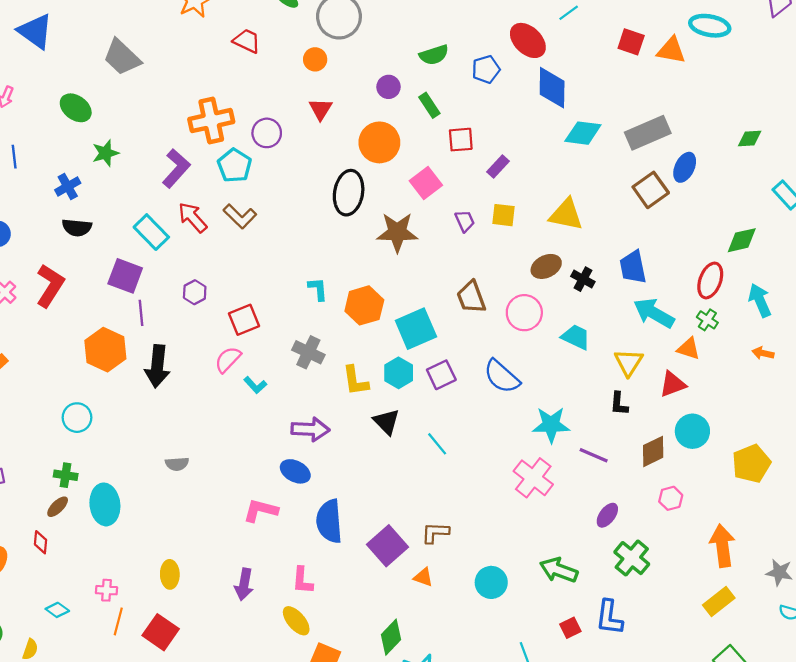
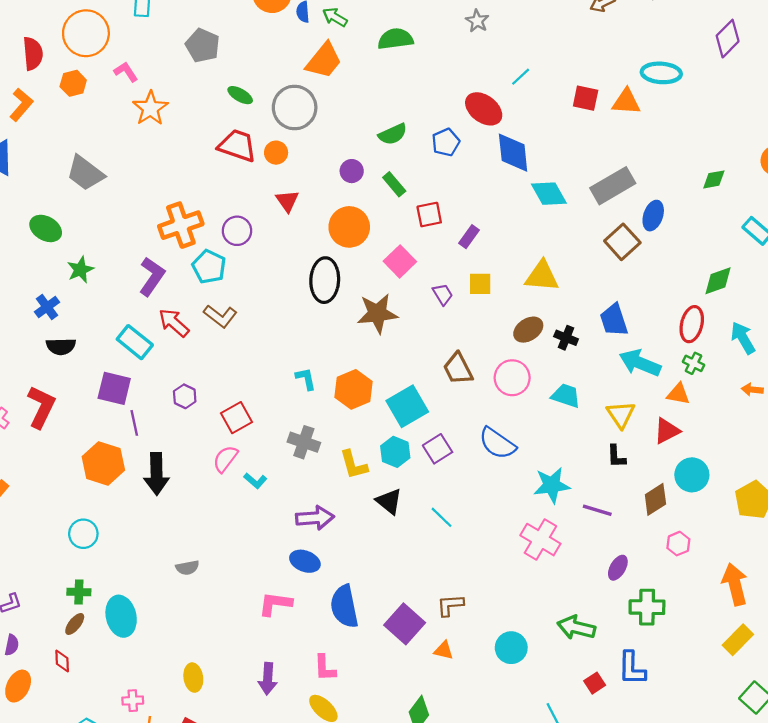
red trapezoid: (247, 41) -> (237, 146), moved, size x1.4
cyan diamond: (583, 133) -> (549, 194), turned 60
green cross: (632, 558) -> (647, 607), turned -32

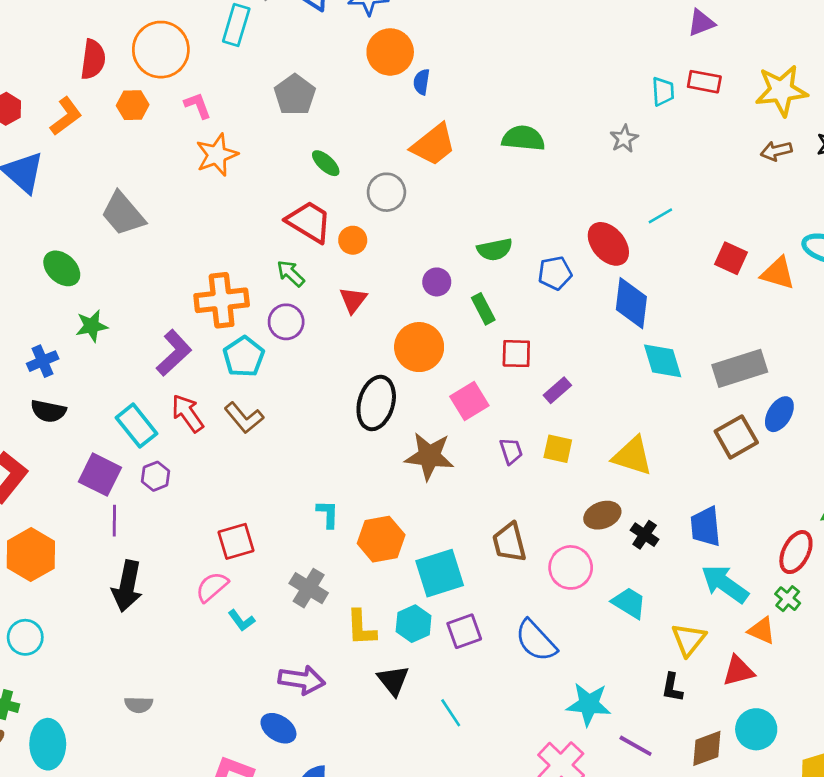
green arrow: (335, 17) -> (291, 273), moved
gray circle: (295, 108) -> (386, 192), size x0.7
purple hexagon: (185, 396) -> (155, 476), moved
orange hexagon: (103, 463) -> (31, 555), moved

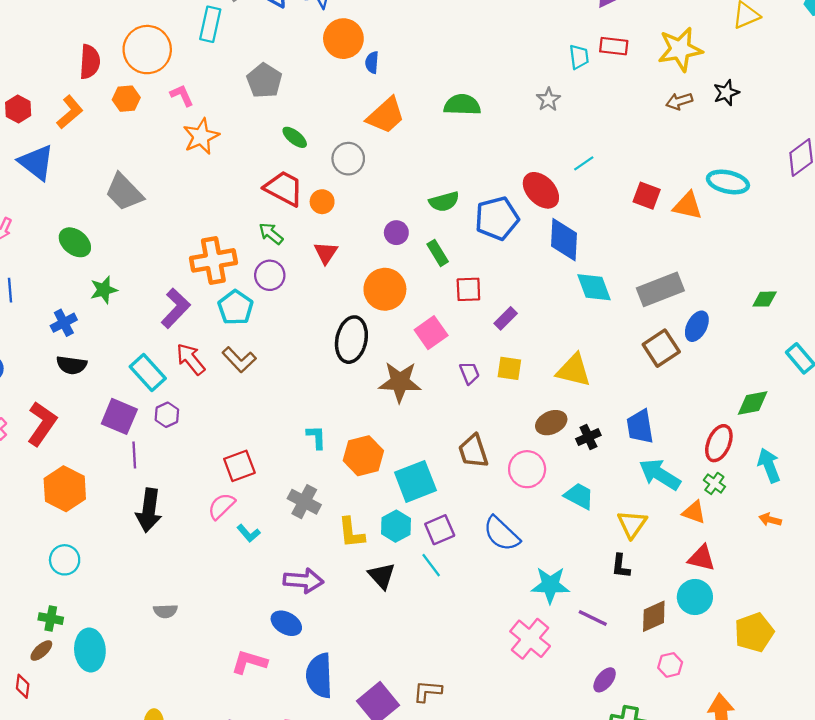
blue pentagon: (555, 273) -> (497, 218), size x1.5
black cross: (645, 535) -> (588, 437), turned 35
red triangle: (738, 671) -> (702, 558), moved, turned 32
cyan line: (451, 713) -> (431, 565), moved

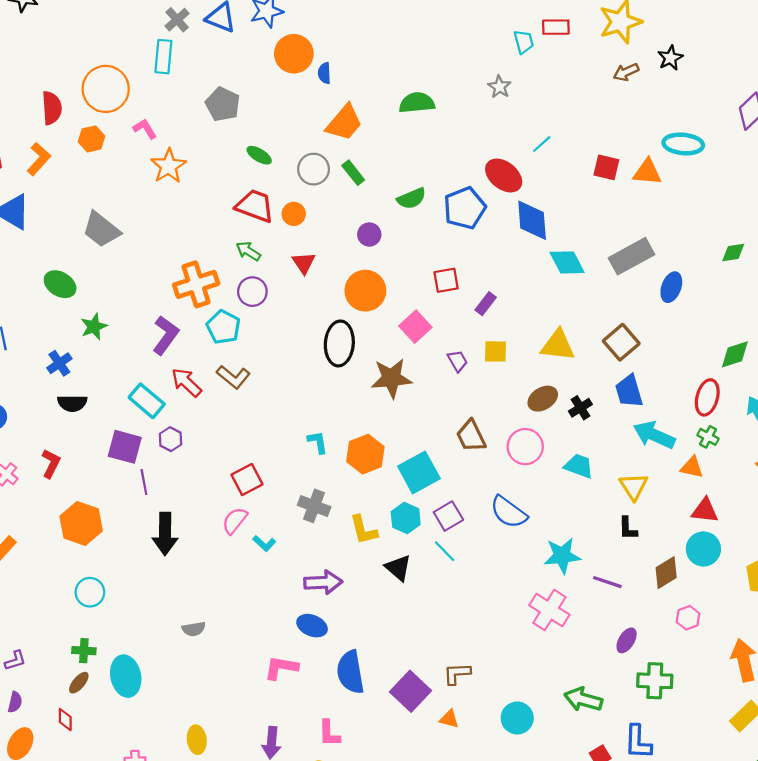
green rectangle: (438, 253) -> (353, 173), moved
brown square: (661, 348) -> (621, 342), moved
red L-shape: (42, 424) -> (51, 463), size x0.7

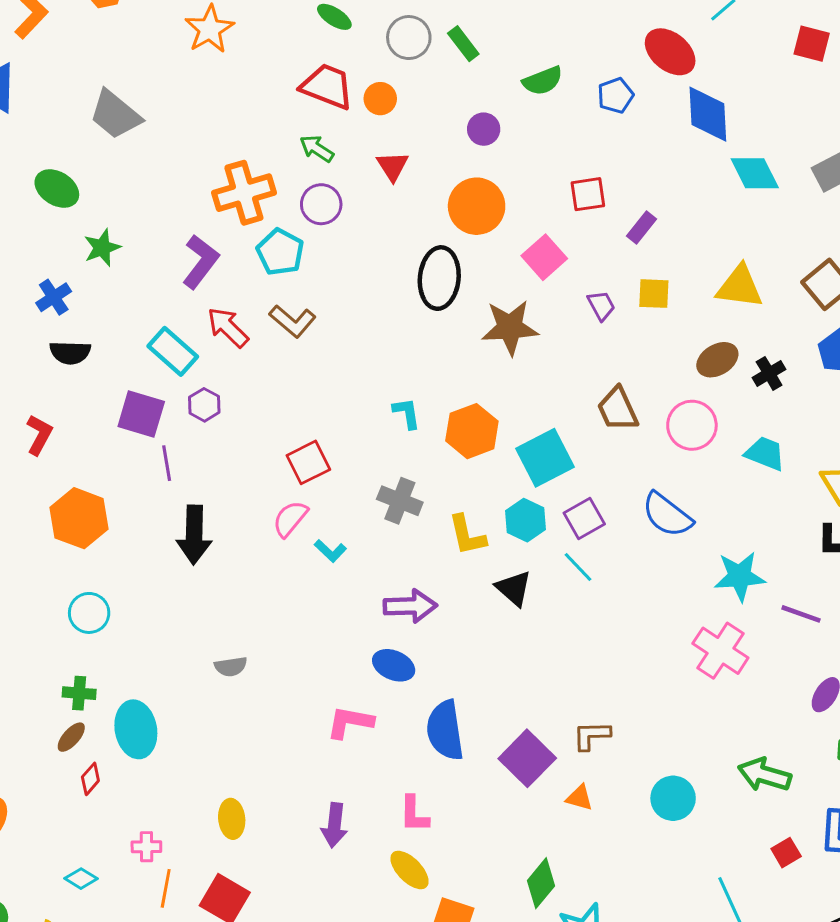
blue pentagon: (465, 208) -> (615, 95), size x0.6
red diamond: (65, 720) -> (90, 779), moved, turned 40

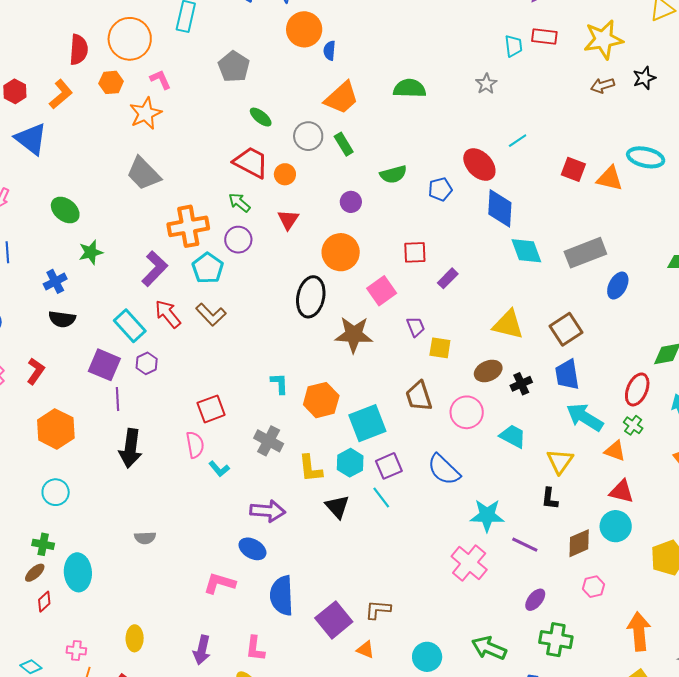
orange star: (210, 29) -> (146, 113), moved
gray trapezoid: (115, 115) -> (144, 173), moved
yellow square: (654, 294) -> (440, 348), moved
pink semicircle: (290, 519) -> (195, 445), turned 124

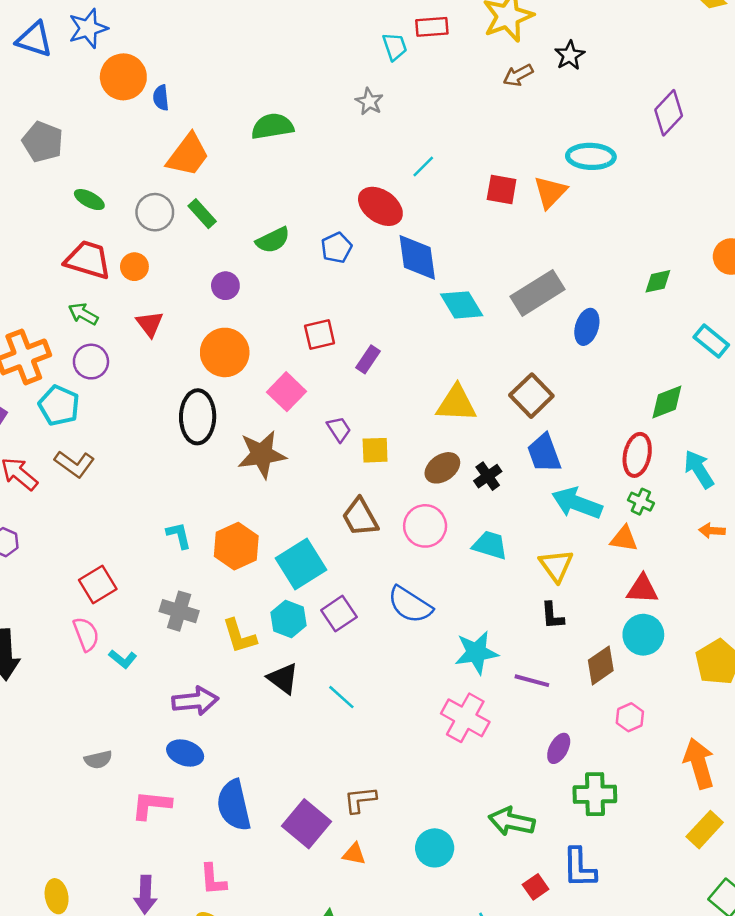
orange triangle: (610, 178) -> (550, 192), turned -48
cyan line: (381, 497) -> (341, 697), moved
gray semicircle: (145, 538) -> (98, 760), moved

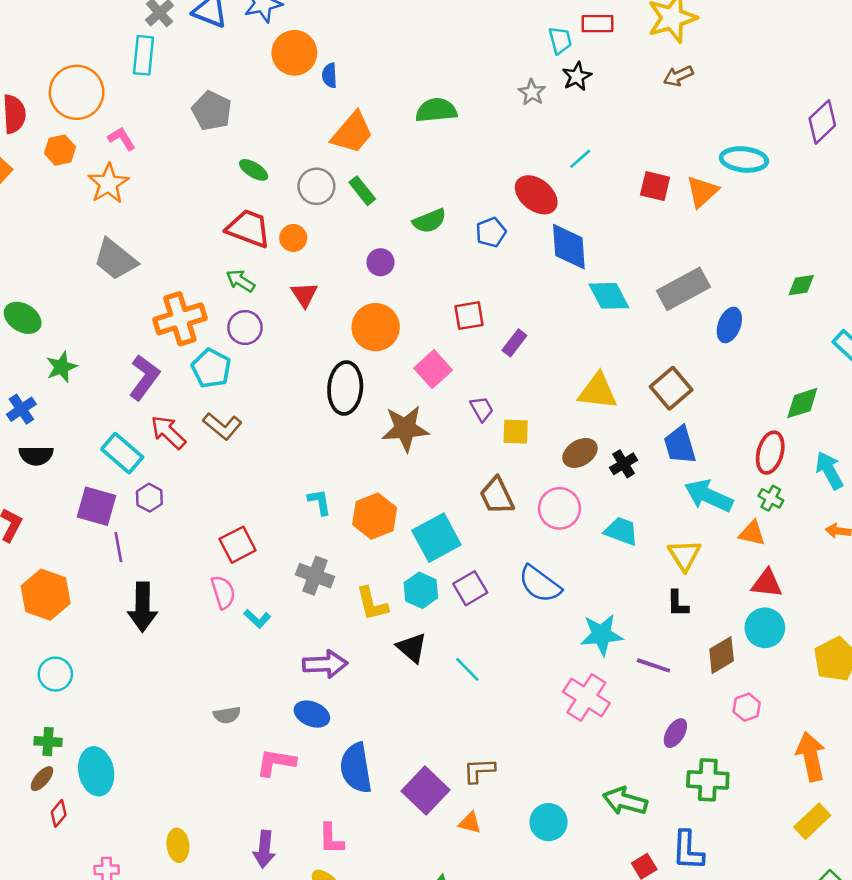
black star: (570, 55) -> (577, 76), moved

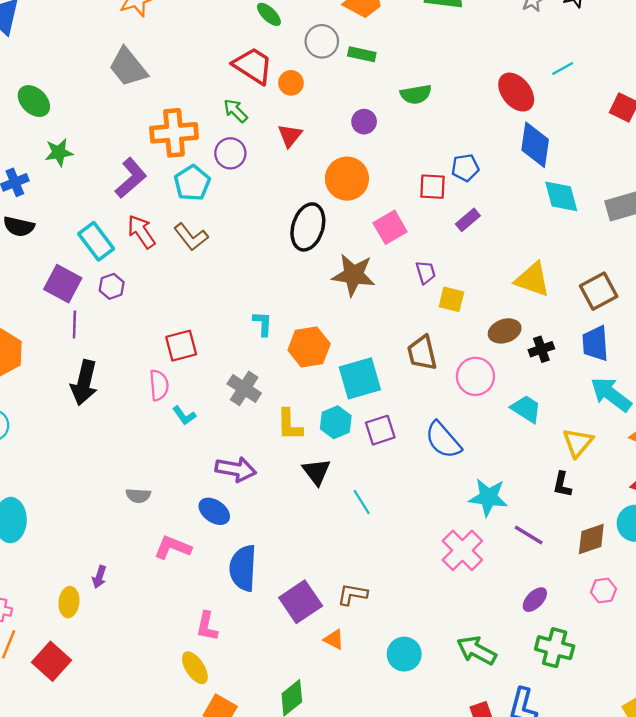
green rectangle: (362, 191) -> (362, 54), turned -52
blue pentagon: (491, 232) -> (465, 168), moved
purple arrow: (264, 849) -> (99, 577), moved, size x0.7

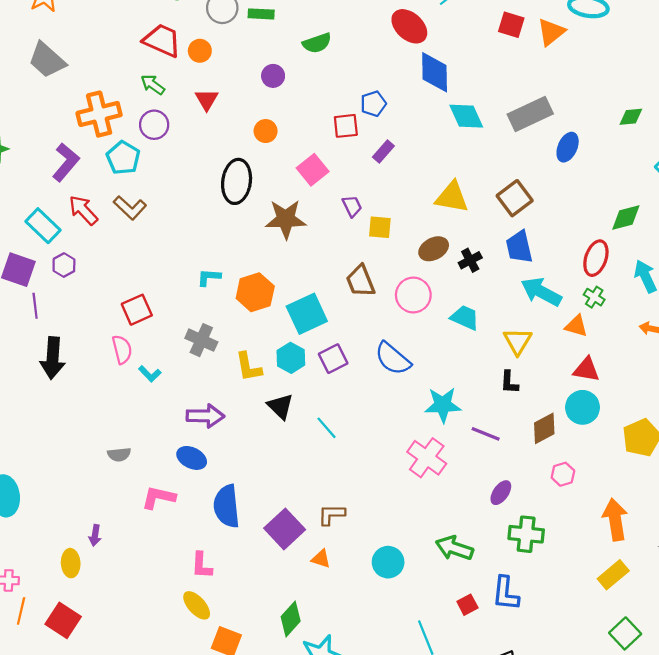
orange circle: (347, 179) -> (266, 131), size x0.6
cyan L-shape: (263, 324) -> (209, 277), turned -80

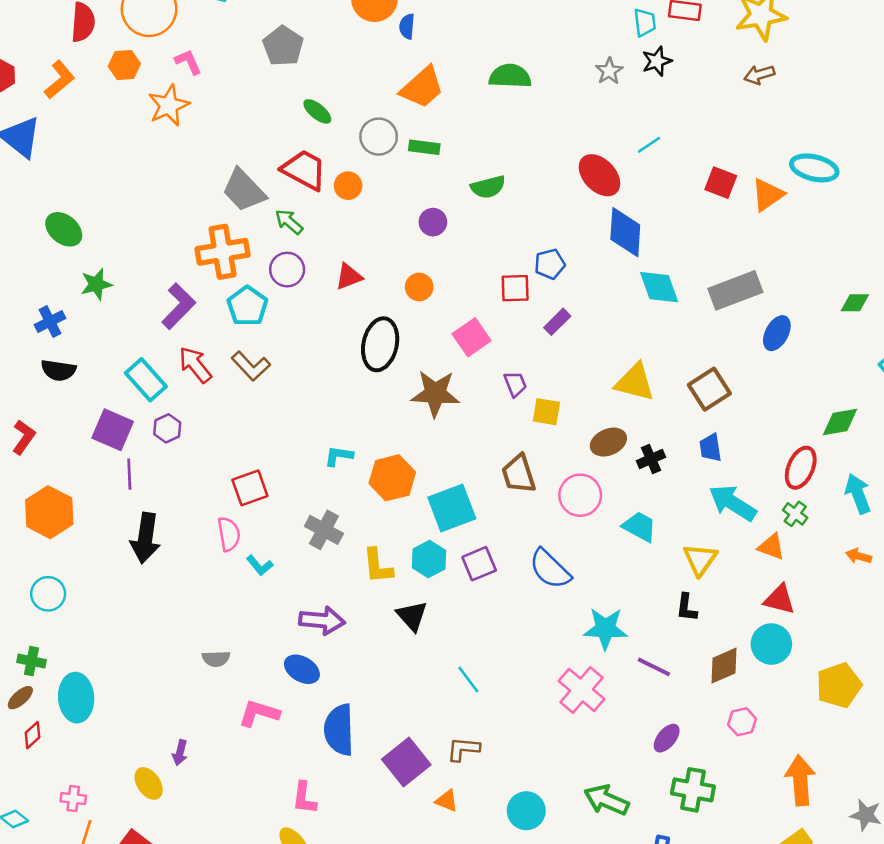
gray trapezoid: (47, 60) -> (244, 190), moved
red triangle: (207, 100) -> (349, 277), moved, turned 35
blue trapezoid: (519, 247) -> (710, 448), size x0.7
cyan line: (326, 428) -> (468, 679), moved
yellow ellipse: (71, 563) -> (149, 783), turned -36

